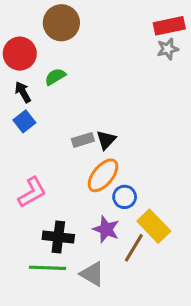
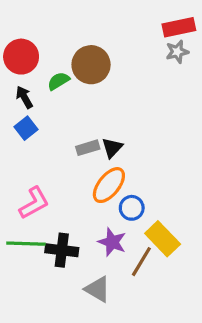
brown circle: (61, 23) -> (91, 65), moved
green line: (48, 268) -> (26, 244), moved

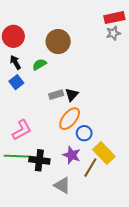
green semicircle: (58, 81) -> (39, 64), moved

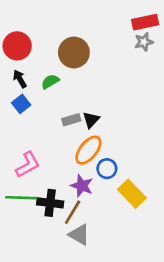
purple star: (72, 155) -> (82, 186), moved
brown line: (90, 168) -> (73, 212), moved

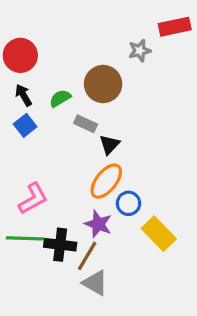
gray star: (144, 42) -> (140, 51), moved
brown circle: (74, 52) -> (103, 84), moved
gray rectangle: (71, 120) -> (86, 124), moved, turned 42

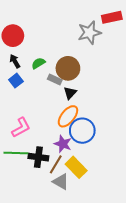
gray star: (140, 51) -> (89, 33), size x1.6
brown circle: (103, 84) -> (68, 68), moved
blue circle: (129, 203) -> (82, 131), size x1.6
yellow rectangle: (159, 234) -> (76, 167), moved

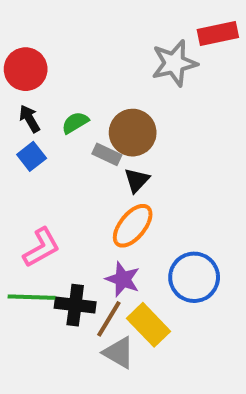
blue circle: (82, 131) -> (194, 277), moved

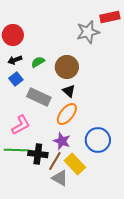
black arrow: (30, 119) -> (15, 60), turned -80
gray rectangle: (107, 154) -> (39, 97), moved, size x1.6
black triangle: (137, 180) -> (69, 91), turned -32

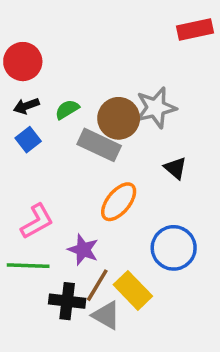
gray star: (88, 32) -> (156, 108), moved
black triangle: (69, 91) -> (175, 168), moved
gray rectangle: (39, 97) -> (99, 145), moved
purple star: (62, 141) -> (83, 250), moved
black cross: (38, 154) -> (67, 301), moved

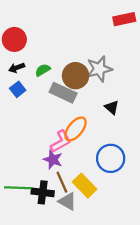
pink L-shape: (37, 221) -> (61, 141), moved
green line: (28, 266) -> (18, 188), moved
brown line: (97, 285) -> (62, 182), turned -55

